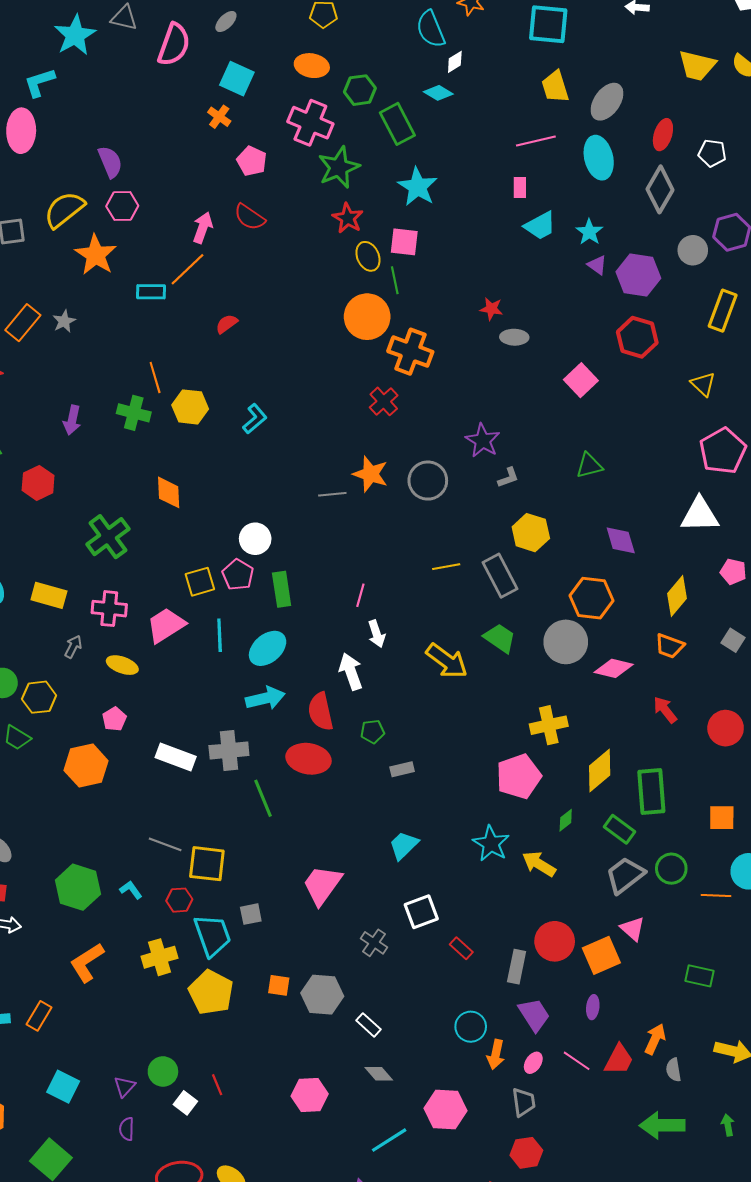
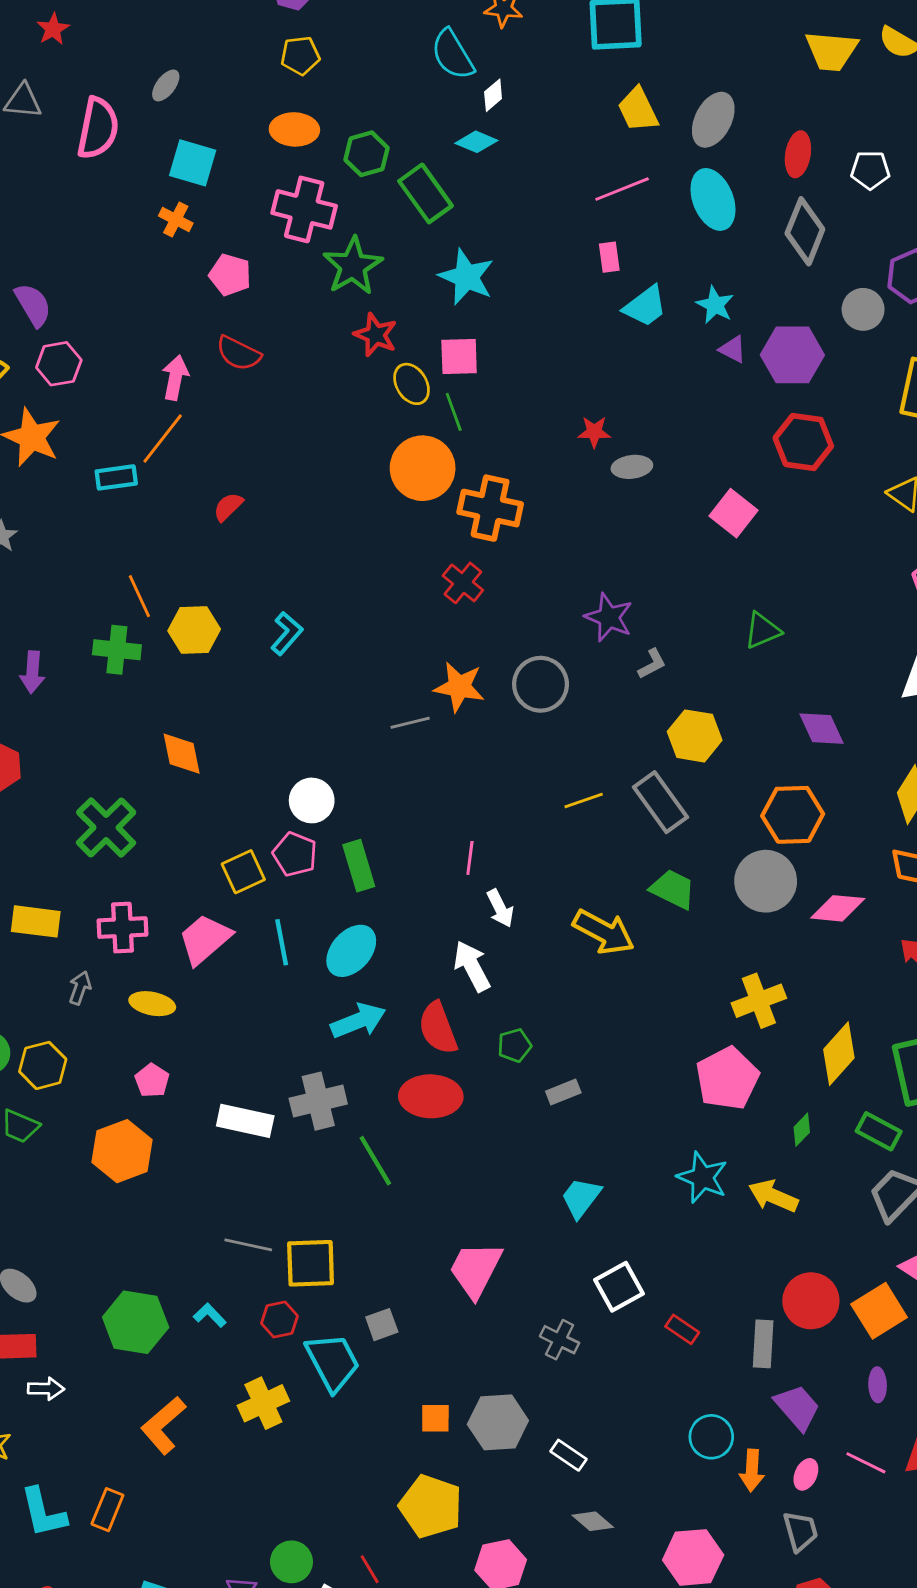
yellow pentagon: (211, 992) -> (431, 1506), moved

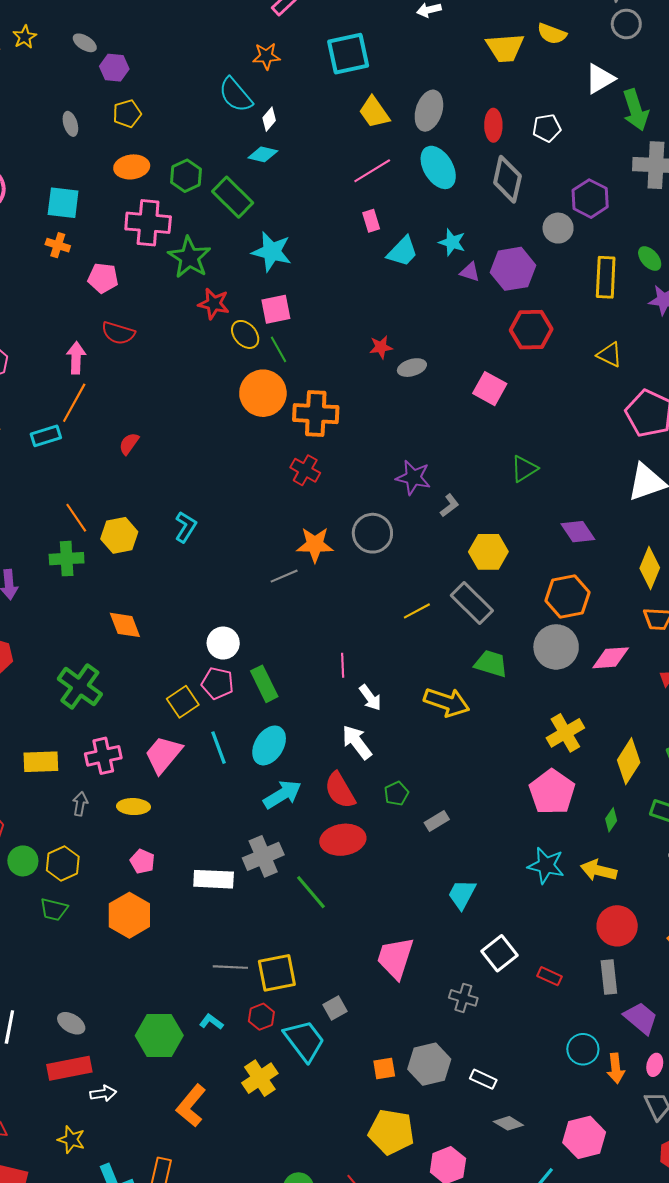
gray ellipse: (166, 85) -> (70, 124), moved, turned -45
red circle: (811, 1301) -> (617, 926), moved

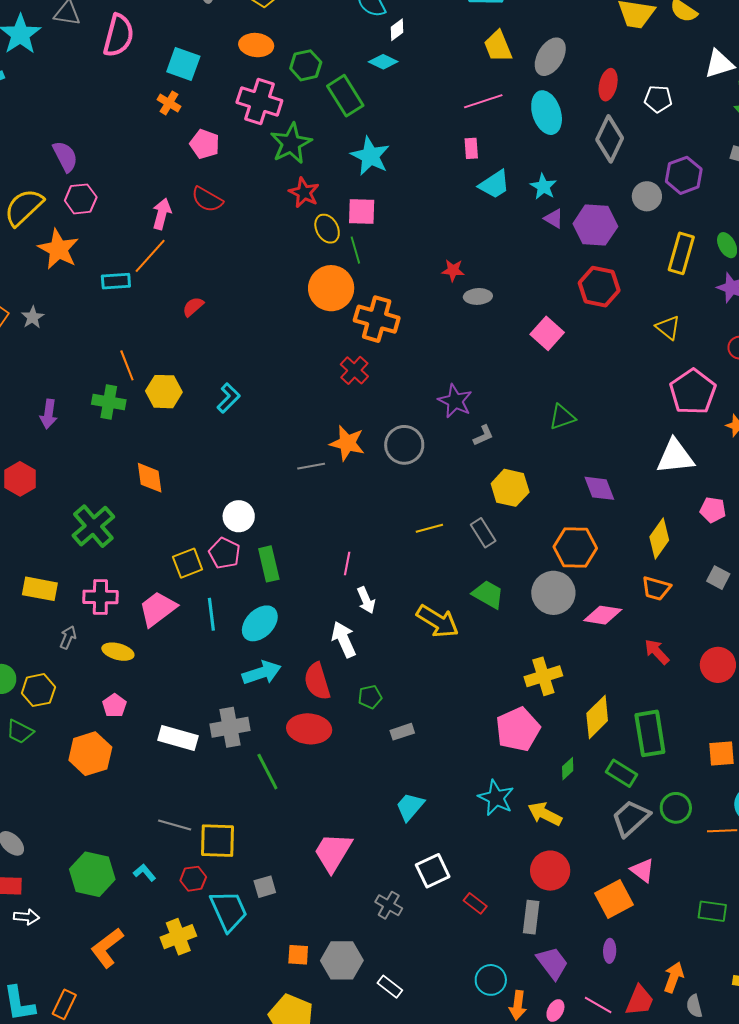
gray rectangle: (472, 603) -> (483, 533), size x0.7

